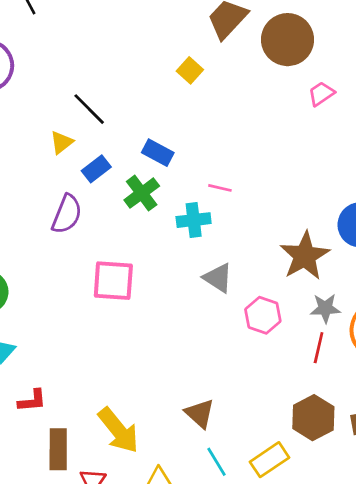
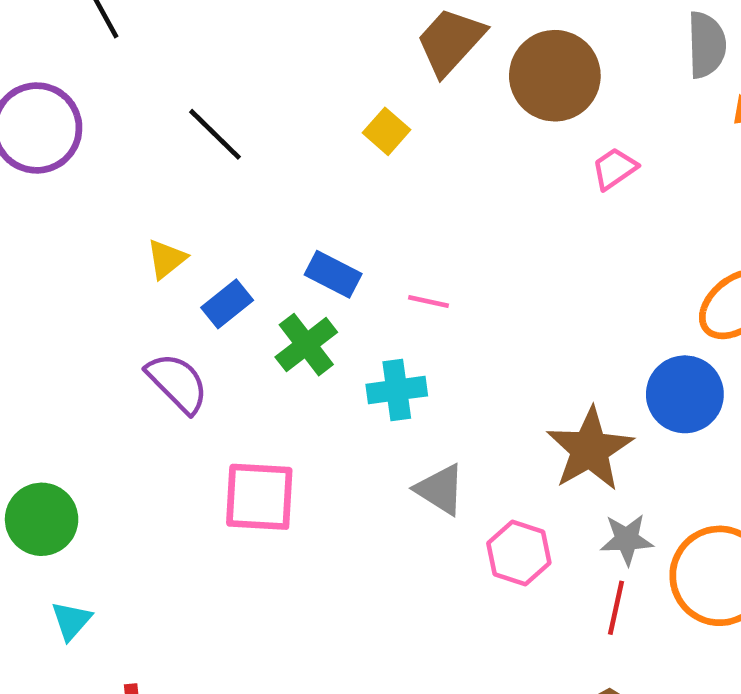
black line: (89, 109) -> (215, 134), moved
pink line: (220, 188) -> (428, 302), moved
purple semicircle: (67, 214) -> (177, 383), turned -66

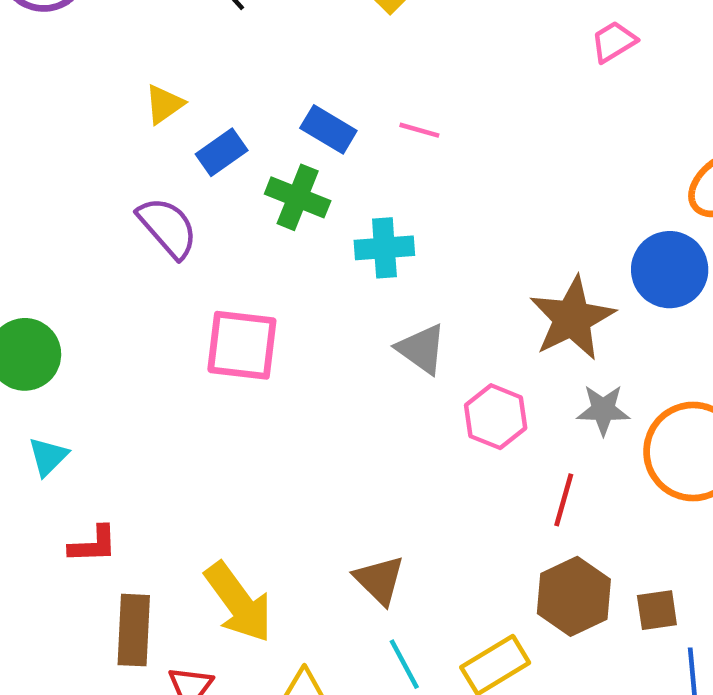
pink line: (428, 302) -> (419, 130), moved
green cross: (306, 345) -> (298, 197), turned -34
red line: (616, 608) -> (564, 500), moved

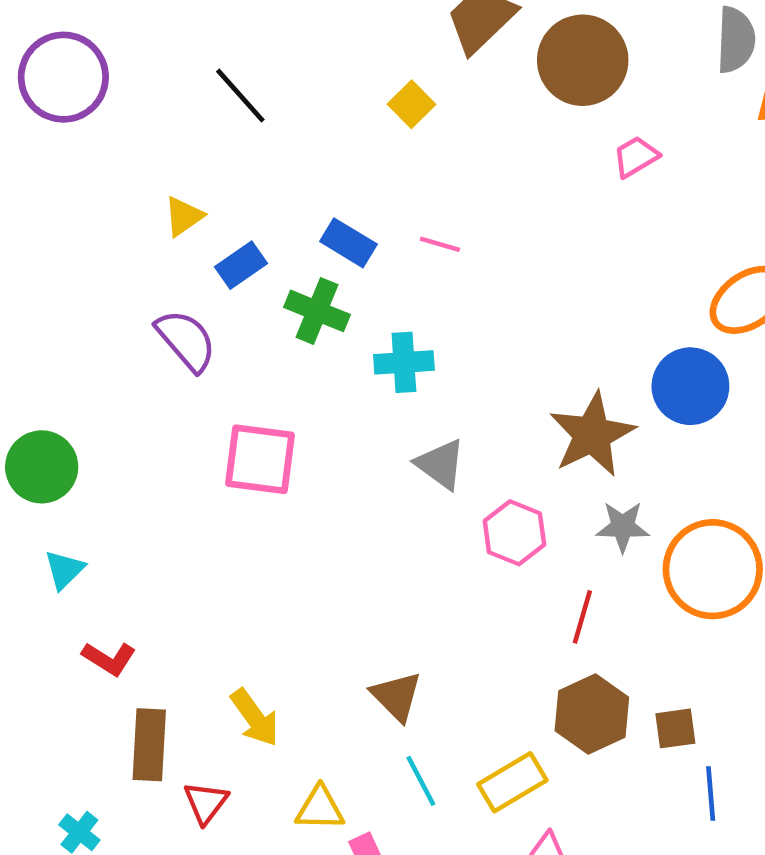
red L-shape: (93, 545) -> (109, 659), turned 34
yellow arrow: (239, 602) -> (255, 718), size x0.7

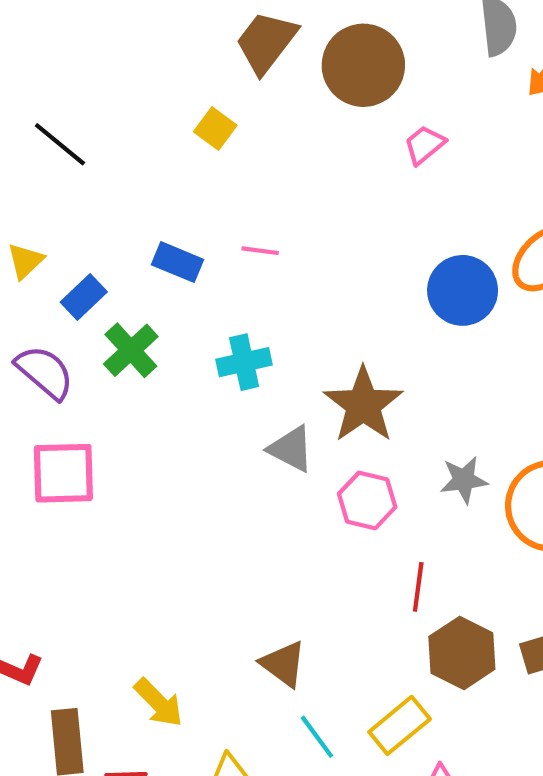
green cross: (317, 311) -> (131, 350), moved, turned 34
blue circle: (690, 386) -> (463, 290), moved
brown star: (592, 435) -> (363, 405), moved
pink square: (260, 459) -> (63, 473), moved
red line: (582, 617) -> (418, 587), moved

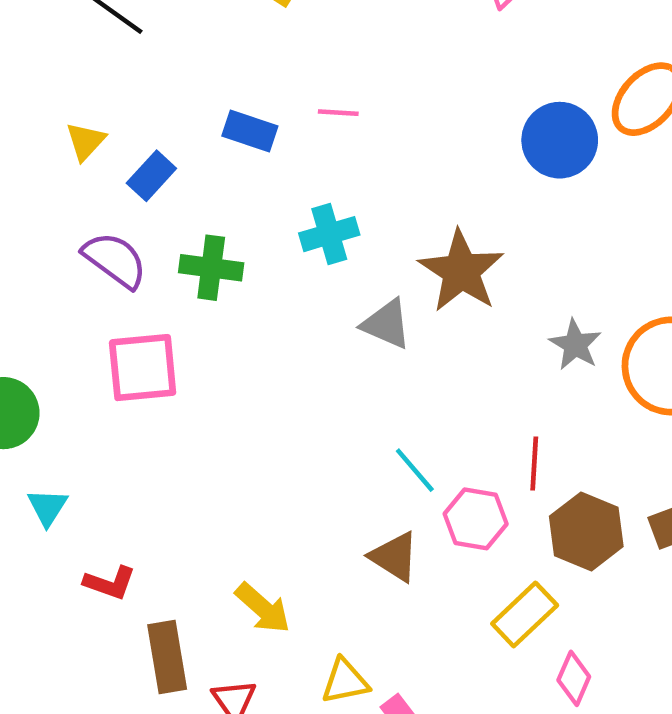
green cross: (131, 350) -> (211, 268), moved, turned -36
gray star: (464, 480) -> (575, 345), turned -30
pink hexagon: (367, 500) -> (476, 519), moved
cyan line: (317, 737) -> (415, 470), moved

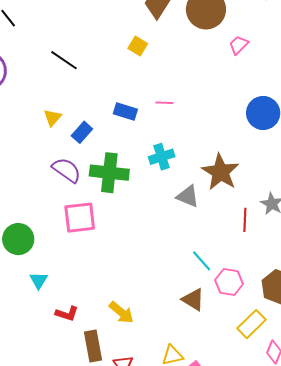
green cross: (211, 268) -> (109, 173), size x1.4
red line: (534, 463) -> (245, 220), moved
yellow arrow: (263, 608) -> (121, 312), moved

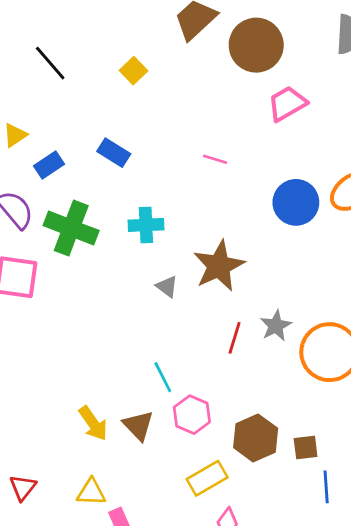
pink trapezoid: (239, 45) -> (287, 104), size x1.4
yellow square: (138, 46) -> (134, 71), moved
pink line: (164, 103) -> (215, 159), moved
gray triangle: (188, 196) -> (167, 287), size x0.7
yellow arrow: (121, 312) -> (93, 423), moved

